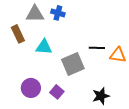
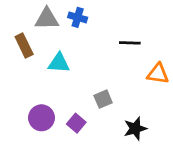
black line: (97, 48) -> (130, 43), moved
gray square: (73, 64) -> (103, 99), moved, size x0.6

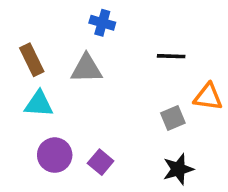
gray triangle: (47, 19) -> (86, 69), moved
cyan triangle: (59, 63) -> (39, 104), moved
gray square: (103, 99) -> (173, 118), moved

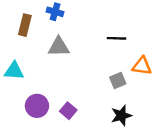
blue cross: (102, 23) -> (55, 12), moved
brown rectangle: (32, 60) -> (25, 25), moved, turned 40
cyan triangle: (39, 104) -> (14, 71), moved

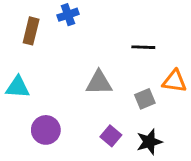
blue cross: (55, 12) -> (68, 15), turned -35
gray triangle: (59, 47) -> (99, 83), moved
purple square: (68, 111) -> (111, 136), moved

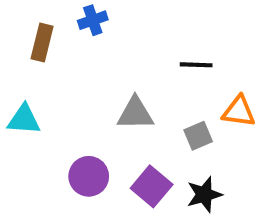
purple circle: (46, 130) -> (89, 176), moved
purple square: (111, 136) -> (152, 186), size x1.4

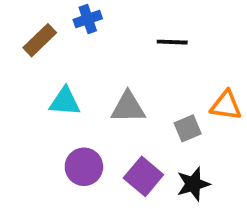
brown rectangle: (42, 43) -> (40, 40), turned 32
black line: (196, 65) -> (172, 42), moved
cyan triangle: (24, 120) -> (65, 102), moved

